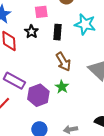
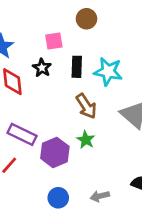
cyan star: (85, 24) -> (108, 72), moved

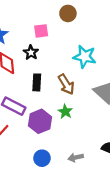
black rectangle: (77, 67) -> (37, 82), moved

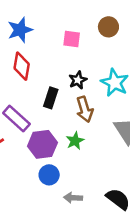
black star: (31, 52) -> (78, 80), moved
blue circle: (42, 158) -> (49, 175), moved

